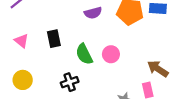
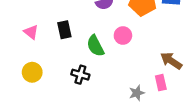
pink circle: (111, 54) -> (123, 36), moved
black cross: (70, 82) -> (80, 75), turned 36

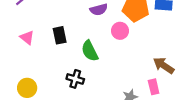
pink circle: (123, 36) -> (120, 31), moved
yellow circle: (32, 72) -> (27, 88), moved

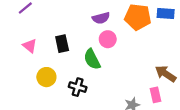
pink circle: (120, 31) -> (108, 39), moved
yellow circle: (27, 88) -> (46, 77), moved

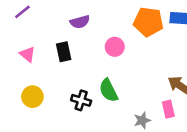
purple semicircle: (101, 18) -> (80, 22), moved
green semicircle: (92, 59) -> (108, 90), moved
yellow circle: (46, 77) -> (32, 97), moved

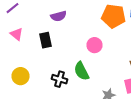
pink circle: (115, 47) -> (94, 45), moved
pink triangle: (27, 54) -> (16, 34), moved

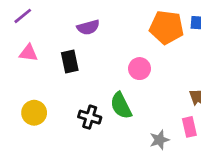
pink triangle: (16, 34) -> (28, 53), turned -32

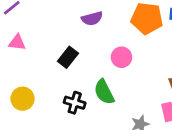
purple semicircle: (88, 27) -> (92, 18), moved
black rectangle: (70, 61) -> (68, 57), moved, turned 50

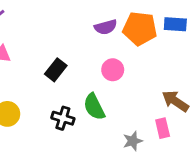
purple semicircle: (92, 18) -> (106, 27), moved

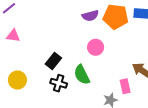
black rectangle: (56, 70) -> (53, 61), moved
pink rectangle: (163, 128) -> (125, 86), moved

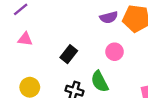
black rectangle: (53, 61) -> (69, 54), moved

